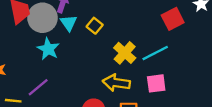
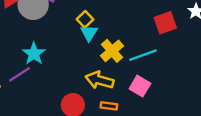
cyan triangle: (69, 23) -> (89, 33), moved
cyan star: (48, 49) -> (34, 54), moved
pink square: (156, 83) -> (140, 86), turned 30

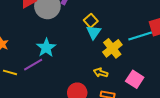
cyan line: (143, 55) -> (140, 36), moved
yellow arrow: (100, 80) -> (101, 73), size x0.6

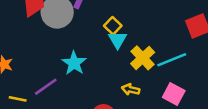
cyan line: (140, 36) -> (172, 60), moved
cyan star: (46, 48) -> (74, 63), moved

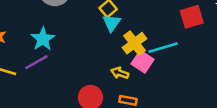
cyan star: (74, 63) -> (43, 39), moved
pink square: (174, 94) -> (143, 62), moved

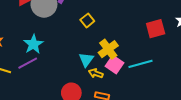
cyan triangle: (112, 23) -> (86, 60), moved
cyan line: (163, 48) -> (140, 64), moved

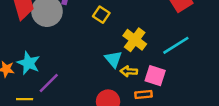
cyan star: (33, 44) -> (28, 63), moved
pink square: (114, 65) -> (155, 76), moved

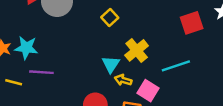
cyan star: (28, 63) -> (26, 48), turned -30
purple line: (49, 83) -> (41, 72), turned 35

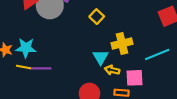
yellow cross: (137, 50) -> (122, 44), turned 30
yellow line: (14, 82) -> (23, 67), moved
pink square: (148, 91) -> (135, 78), turned -30

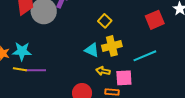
yellow square: (97, 17) -> (105, 21), moved
cyan triangle: (101, 57) -> (92, 50), moved, turned -35

